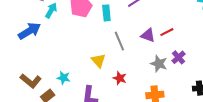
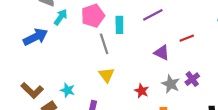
red line: (167, 32) -> (187, 38), moved
gray line: (119, 41) -> (104, 44), moved
red star: (120, 78) -> (142, 91), moved

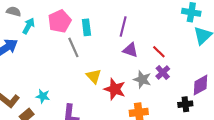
purple line: (153, 15) -> (123, 26), moved, turned -42
red line: (187, 38) -> (159, 52), moved, turned 72
yellow triangle: (107, 75) -> (94, 76), moved
red star: (142, 91) -> (115, 89), size x1.5

